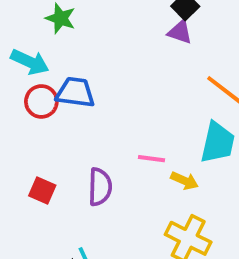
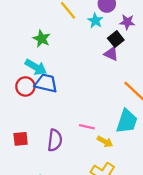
cyan arrow: (30, 62) -> (36, 67), moved
red square: (42, 190) -> (21, 139), turned -35

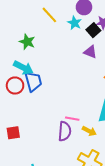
black square: (116, 39) -> (93, 30), moved
blue trapezoid: (46, 83) -> (33, 81), turned 65
purple semicircle: (55, 140) -> (65, 131), moved

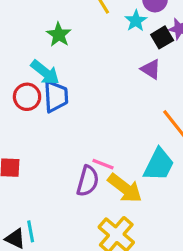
yellow arrow: (89, 131) -> (125, 188), size x1.6

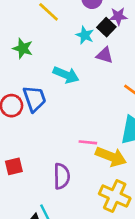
cyan star: (136, 21) -> (85, 35), moved
cyan arrow: (45, 72) -> (66, 75), moved
purple semicircle: (88, 181) -> (62, 176), moved

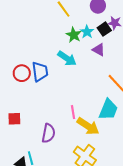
green star: (23, 48) -> (74, 35), moved
pink line: (88, 142) -> (73, 112), turned 64

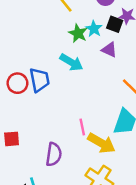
black square: (104, 29) -> (115, 24), turned -32

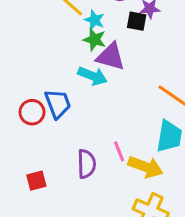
cyan star: (94, 29) -> (94, 20), moved
purple triangle: (109, 50) -> (111, 57), moved, size x1.5
purple semicircle: (54, 154) -> (86, 164), moved

